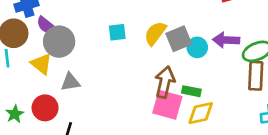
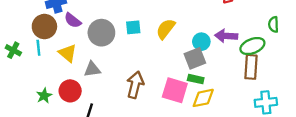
gray square: (179, 39) -> (195, 58), moved
gray circle: (59, 42) -> (101, 33), moved
brown arrow: (165, 82) -> (135, 85), moved

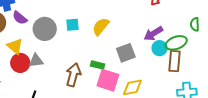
purple arrow: (226, 36) -> (153, 34), turned -36
cyan circle: (201, 42) -> (160, 48), moved
green rectangle: (196, 79) -> (98, 65), moved
red circle: (70, 91) -> (20, 63), moved

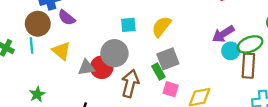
gray circle: (45, 29) -> (114, 53), moved
gray square: (126, 53) -> (168, 59), moved
red circle: (20, 63) -> (102, 67), moved
green rectangle: (98, 65) -> (158, 72), turned 48
pink square: (108, 80) -> (171, 89), size x0.6

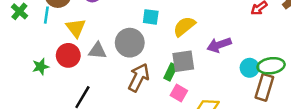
purple arrow: (223, 34) -> (219, 45), moved
red circle: (102, 67) -> (68, 55), moved
green rectangle: (158, 72) -> (171, 72), turned 42

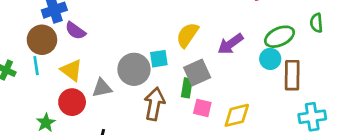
cyan square: (151, 17) -> (159, 59), moved
green ellipse: (271, 66) -> (279, 37), moved

